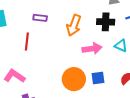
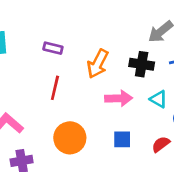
red line: (27, 41) -> (55, 88), moved
orange circle: (74, 79) -> (70, 138), moved

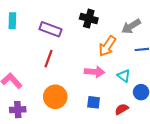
purple rectangle: (53, 48) -> (50, 29), size x1.5
orange arrow: (98, 64) -> (107, 46), moved
black cross: (142, 64) -> (89, 19), moved

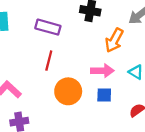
orange circle: (55, 97) -> (68, 91), moved
blue square: (94, 102) -> (104, 95), moved

